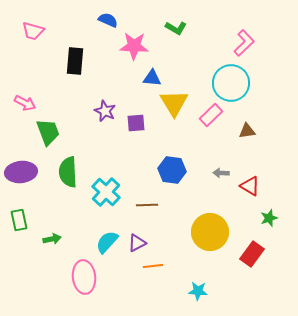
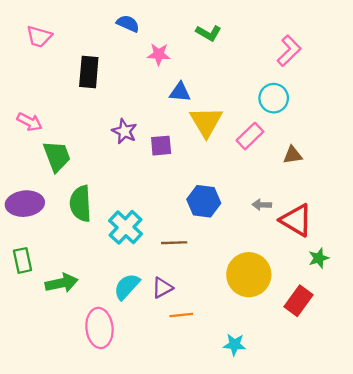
pink star: (134, 46) -> (159, 54), size x0.7
cyan circle: (231, 83) -> (274, 98), size x0.7
red triangle: (250, 186) -> (296, 220), size x1.4
green arrow: (52, 239) -> (62, 283), size x1.5

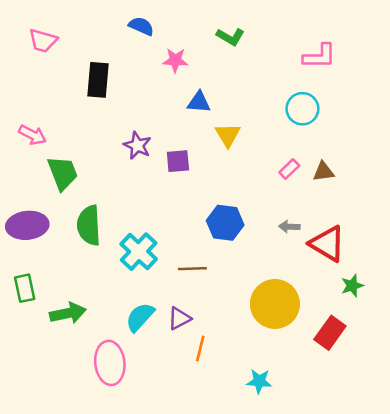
pink L-shape: (289, 51) -> (319, 56), turned 44
yellow triangle: (206, 122) -> (228, 135), size x0.7
pink rectangle: (250, 136) -> (289, 169), moved, size x0.7
orange line: (181, 315) -> (200, 349), turned -70

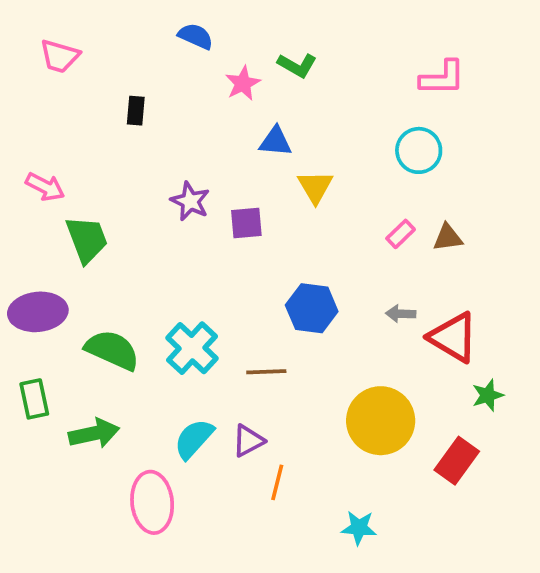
green L-shape: (230, 37) -> (297, 65), moved
pink star: (175, 60) -> (243, 83), turned -30
black rectangle: (98, 80) -> (136, 111), size x0.6
green semicircle: (89, 225) -> (112, 350), moved, turned 117

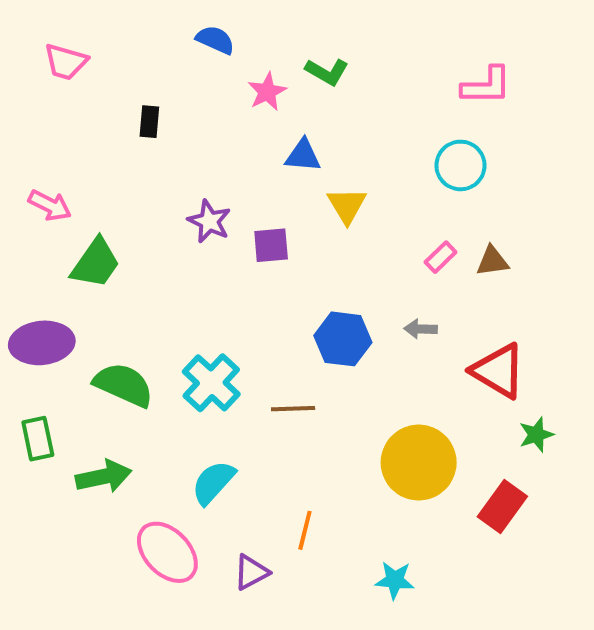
green trapezoid: (87, 239) -> (96, 263), turned 56
gray arrow: (401, 314) -> (421, 329), moved
purple triangle: (248, 441) -> (251, 572), moved
pink ellipse: (152, 502) -> (167, 552), turned -38

